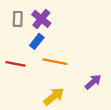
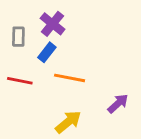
gray rectangle: (18, 19) -> (18, 37), moved

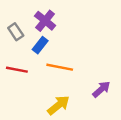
gray rectangle: (18, 37) -> (16, 32), turned -35

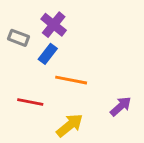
gray rectangle: (16, 32) -> (19, 38), turned -35
red line: (17, 70) -> (30, 102), moved

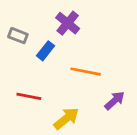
purple cross: (54, 25) -> (68, 23), moved
orange line: (71, 80) -> (86, 72), moved

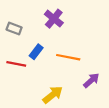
blue rectangle: (46, 51) -> (36, 52), moved
red line: (29, 96) -> (16, 64), moved

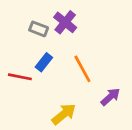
gray rectangle: (14, 28) -> (39, 29), moved
orange line: (68, 57) -> (82, 69), turned 50

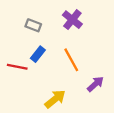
purple cross: (65, 22) -> (72, 20), moved

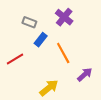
blue rectangle: (38, 54) -> (41, 40), moved
red line: (17, 67) -> (15, 59), turned -42

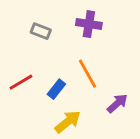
purple cross: (64, 17) -> (89, 24), turned -30
blue rectangle: (41, 40) -> (56, 89), moved

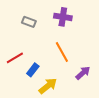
blue rectangle: (56, 89) -> (33, 70), moved

